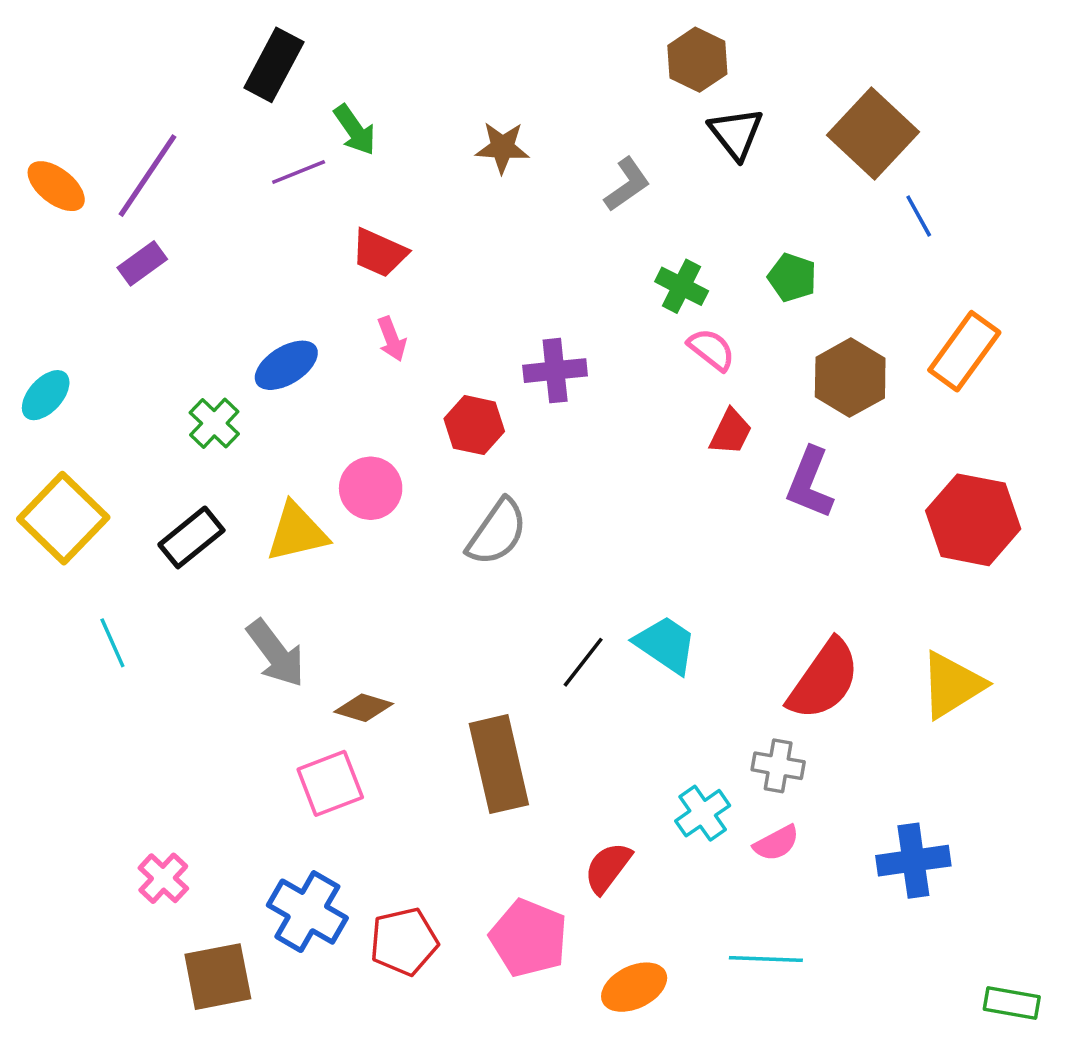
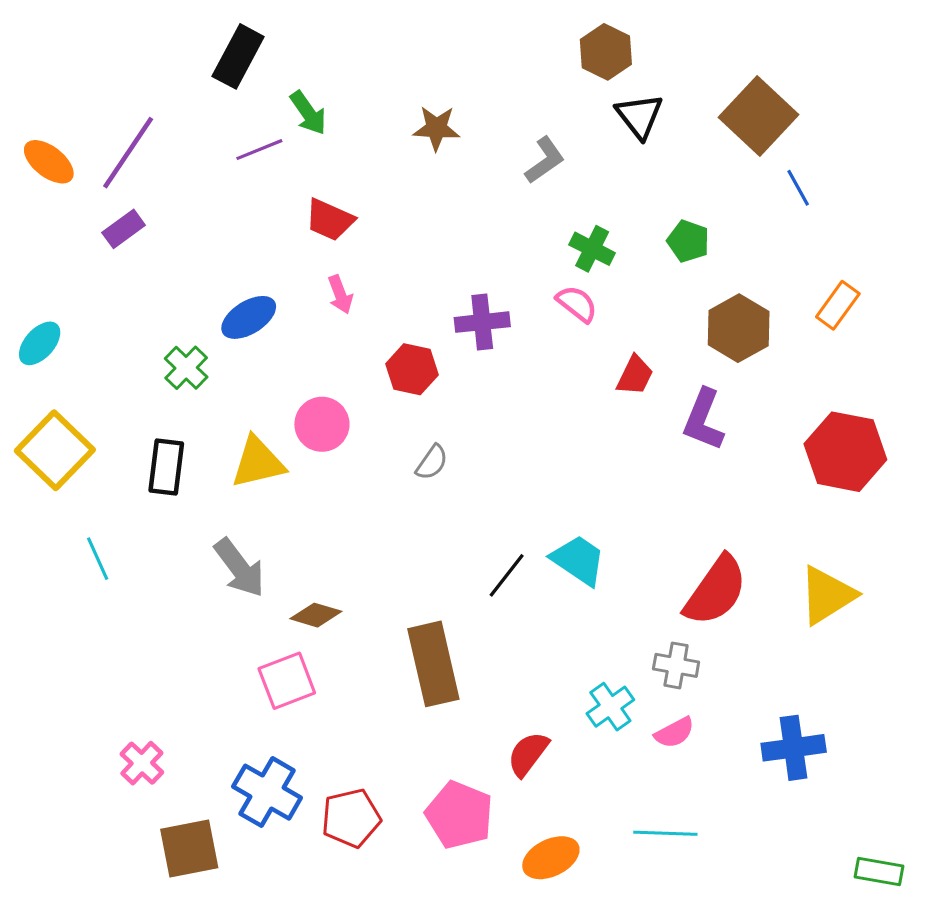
pink semicircle: (711, 349) -> (577, 304), moved
orange rectangle: (964, 351) -> (838, 305), size x0.7
gray semicircle: (497, 532) -> (432, 462), size x0.6
black rectangle: (191, 537) -> (166, 467), turned -44

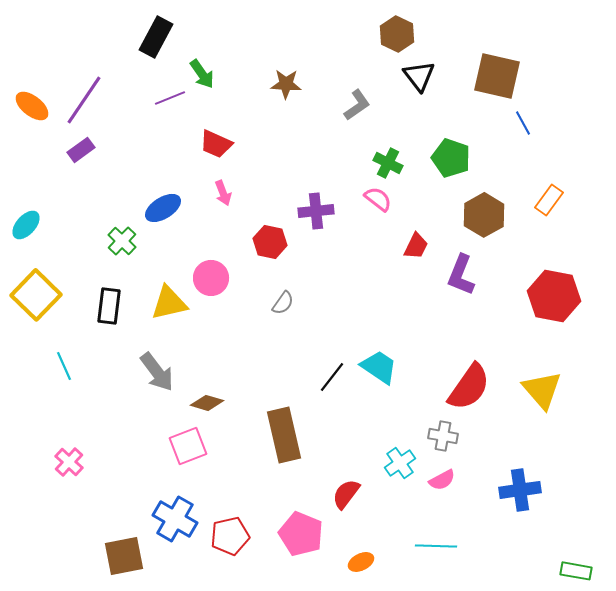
brown square: (758, 116) -> (497, 76), turned -30
green pentagon: (688, 241) -> (451, 158), size x1.4
yellow triangle: (827, 595) -> (542, 390), turned -39
pink cross: (142, 763) -> (69, 462), moved
orange ellipse: (551, 858) -> (361, 562), size x0.7

